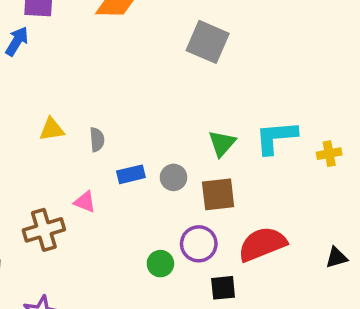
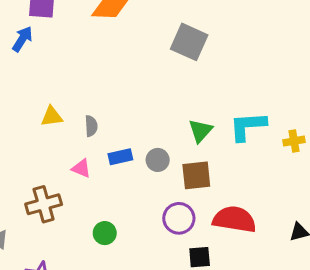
pink triangle: (85, 202) -> (81, 168), moved
red semicircle: (262, 244) -> (234, 219), turned 30
green circle: (160, 264) -> (105, 233), moved

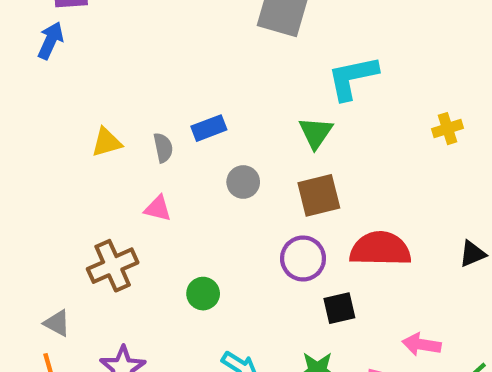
cyan L-shape: (248, 126) -> (352, 78), moved
blue rectangle: (120, 157) -> (209, 128), moved
gray circle: (158, 160) -> (243, 182), moved

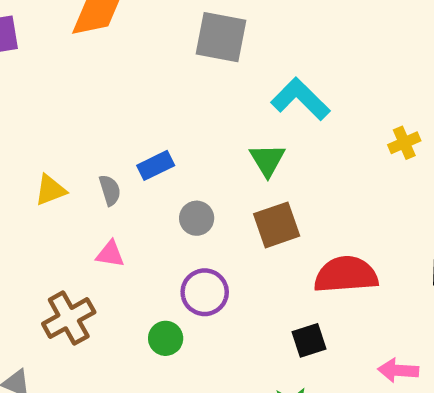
cyan L-shape: (352, 78) -> (300, 99), turned 62
purple circle: (303, 258) -> (205, 292), moved

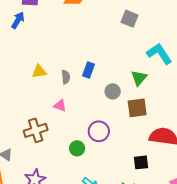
gray square: (221, 37) -> (130, 19), size x0.7
blue rectangle: (156, 165) -> (88, 70), turned -56
gray circle: (197, 218) -> (113, 91), moved

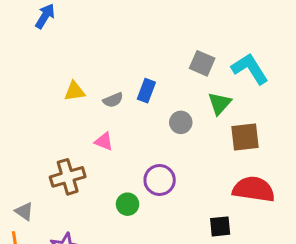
gray square: (130, 19) -> (202, 63), moved
gray semicircle: (66, 77) -> (113, 100), turned 72
brown square: (137, 108) -> (245, 137), moved

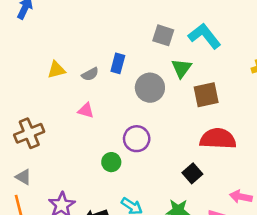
gray circle: (181, 122) -> (150, 88), size x1.5
brown cross: (68, 177) -> (29, 133), moved
black square: (220, 226) -> (192, 173), turned -30

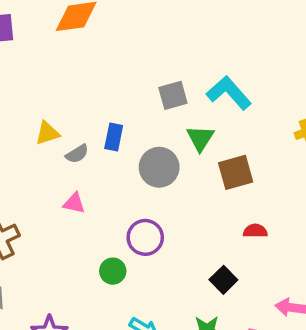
gray square: (163, 35) -> (173, 95), turned -30
yellow triangle: (56, 70) -> (47, 133), moved
red semicircle: (218, 139) -> (255, 231), size x0.5

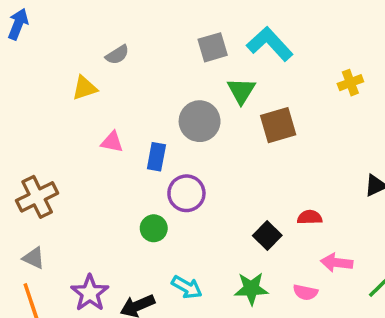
blue rectangle: (114, 137) -> (156, 157), moved
gray semicircle: (77, 154) -> (117, 55), moved
pink triangle: (74, 203) -> (112, 142), moved
red semicircle: (255, 231) -> (310, 217), moved

